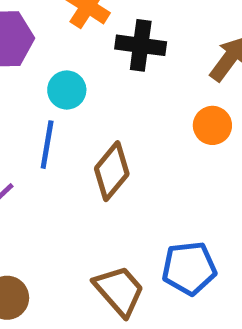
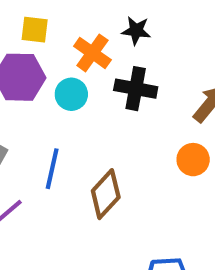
cyan circle: (67, 90) -> (71, 94), moved

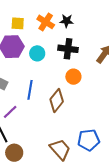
orange cross: (92, 53) -> (46, 22), moved
orange circle: (193, 160) -> (73, 77), moved

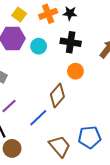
orange cross: (46, 22) -> (48, 14), turned 36
yellow square: (18, 23) -> (19, 15), turned 32
blue line: (30, 90) -> (38, 118), moved, turned 36

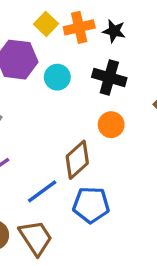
yellow square: (19, 15) -> (46, 24), moved
blue pentagon: (90, 137) -> (91, 205), moved
brown trapezoid: (60, 146) -> (36, 238), moved

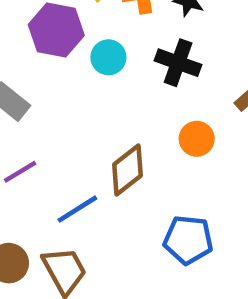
orange circle: (111, 125) -> (197, 139), moved
blue pentagon: (91, 205) -> (188, 240), moved

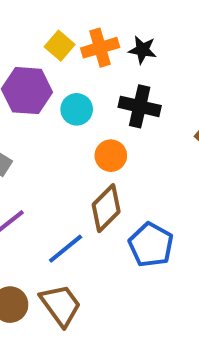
orange circle: (197, 139) -> (111, 156), moved
blue pentagon: (188, 240) -> (151, 245), moved, turned 30

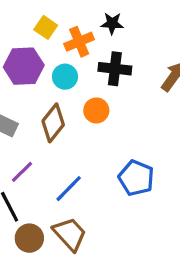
orange cross: (100, 48) -> (79, 42), moved
brown diamond: (106, 208) -> (53, 123), moved

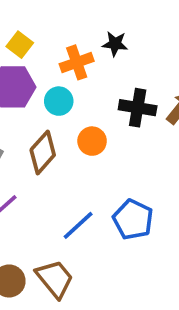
yellow square: (46, 27) -> (20, 45), moved
black cross: (115, 69) -> (138, 108), moved
blue line: (69, 189) -> (78, 225), moved

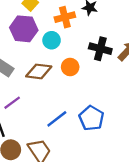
brown diamond: (43, 152) -> (39, 71), turned 50

